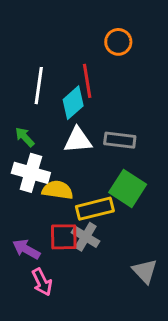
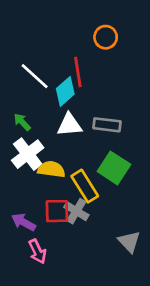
white line: (39, 86) -> (35, 76), turned -56
white cross: (31, 173) -> (28, 154), turned 36
yellow rectangle: (95, 209) -> (85, 186), turned 72

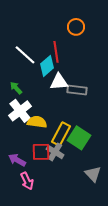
white triangle: (69, 125) -> (59, 82), moved
green square: (114, 168) -> (79, 138), moved
yellow rectangle: (85, 186) -> (61, 134), turned 60

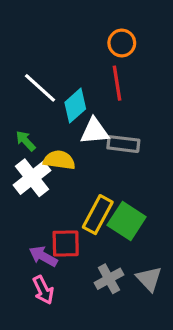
red line: (56, 52) -> (117, 83), moved
yellow semicircle: (37, 122) -> (59, 160), moved
gray cross: (55, 152) -> (109, 279), moved, turned 30
purple arrow: (17, 160) -> (43, 256), moved

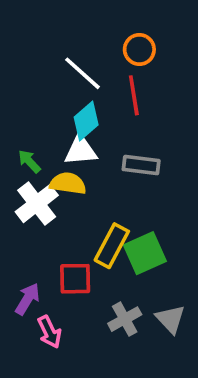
white line: (40, 88) -> (82, 73), moved
white triangle: (95, 131) -> (81, 150), moved
green square: (127, 221) -> (145, 253), turned 33
purple arrow: (43, 256) -> (27, 299), moved, turned 92

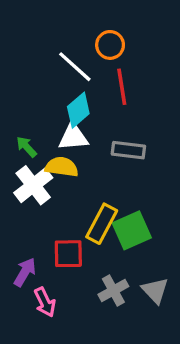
orange circle: (139, 50) -> (110, 45), moved

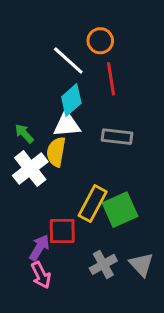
yellow semicircle: (62, 167) -> (56, 152), turned -88
purple arrow: (25, 272) -> (39, 248), moved

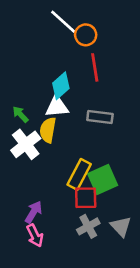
white line: (68, 61) -> (63, 22), moved
red square: (62, 231) -> (86, 198), moved

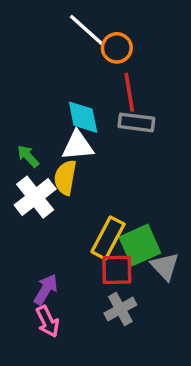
cyan diamond: (61, 86) -> (83, 117), turned -60
gray rectangle: (100, 117) -> (136, 122), moved
gray triangle: (121, 226) -> (165, 266), moved

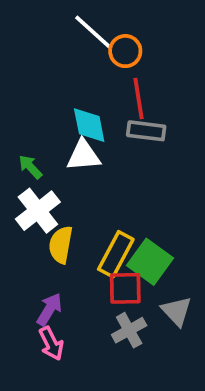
yellow semicircle: (65, 178) -> (61, 245), moved
green square: (140, 245) -> (150, 262), turned -30
gray triangle: (165, 266) -> (177, 311), moved

